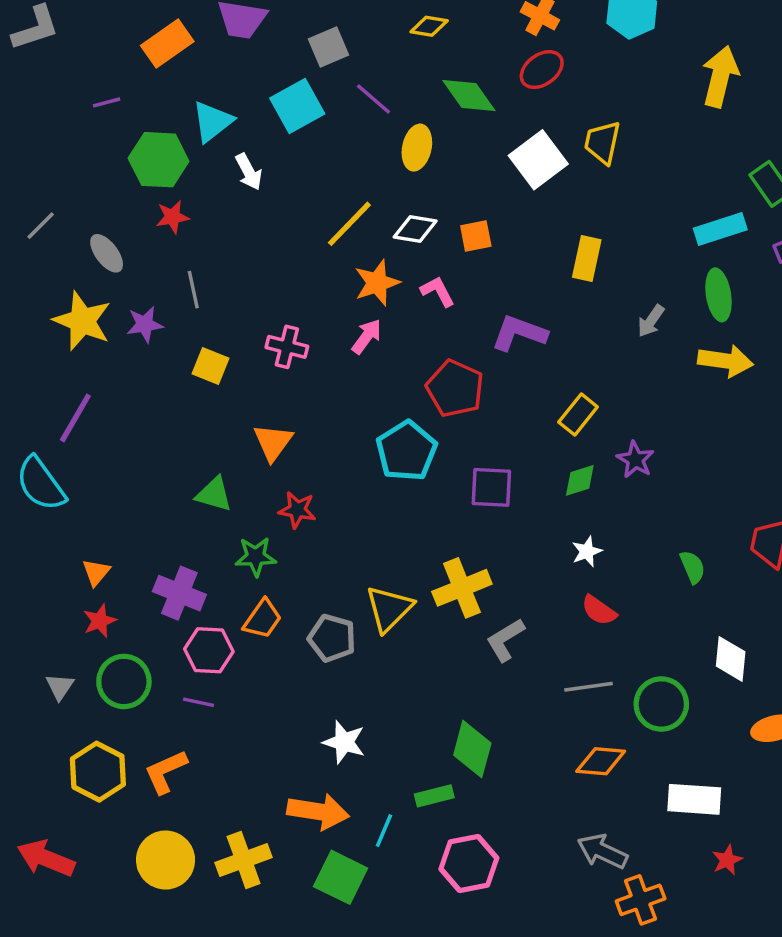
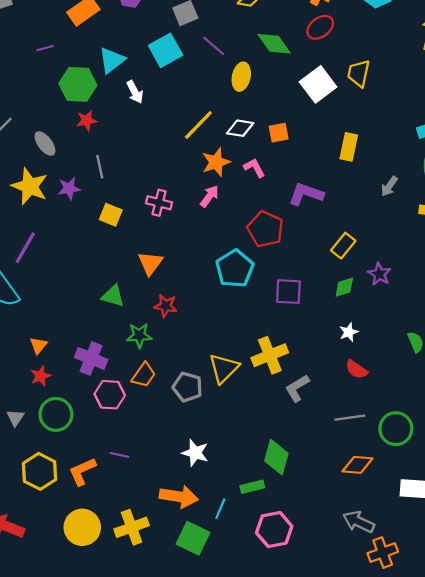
purple line: (198, 702) -> (120, 455), moved

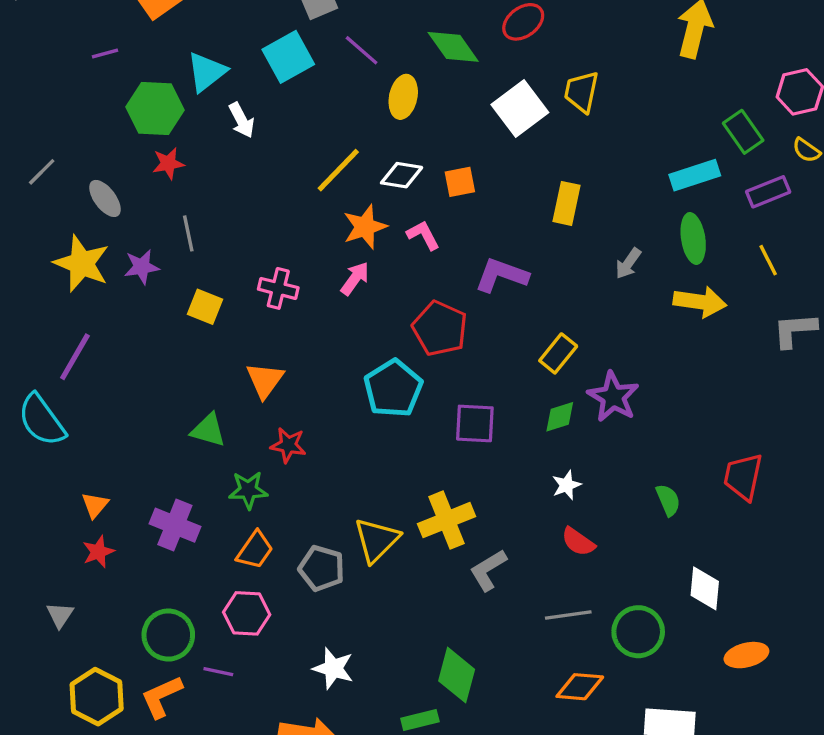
purple star: (379, 274) -> (613, 397), size x1.4
pink hexagon: (110, 395) -> (247, 613), moved
green circle: (56, 414) -> (168, 635), moved

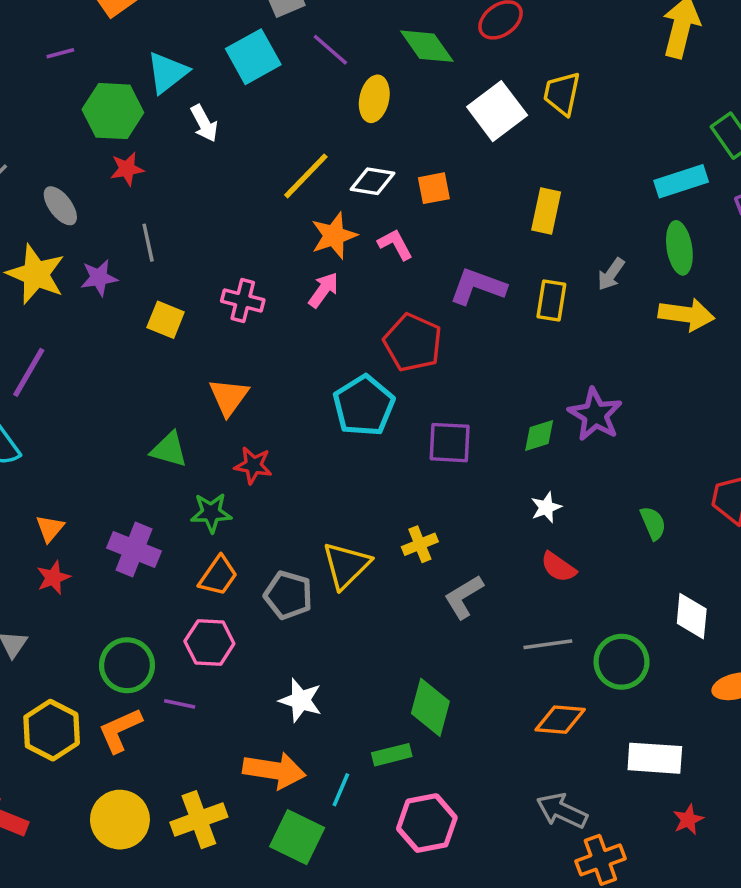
yellow rectangle: (558, 353) -> (551, 300), moved, turned -30
yellow cross: (447, 520) -> (420, 544), size x0.6

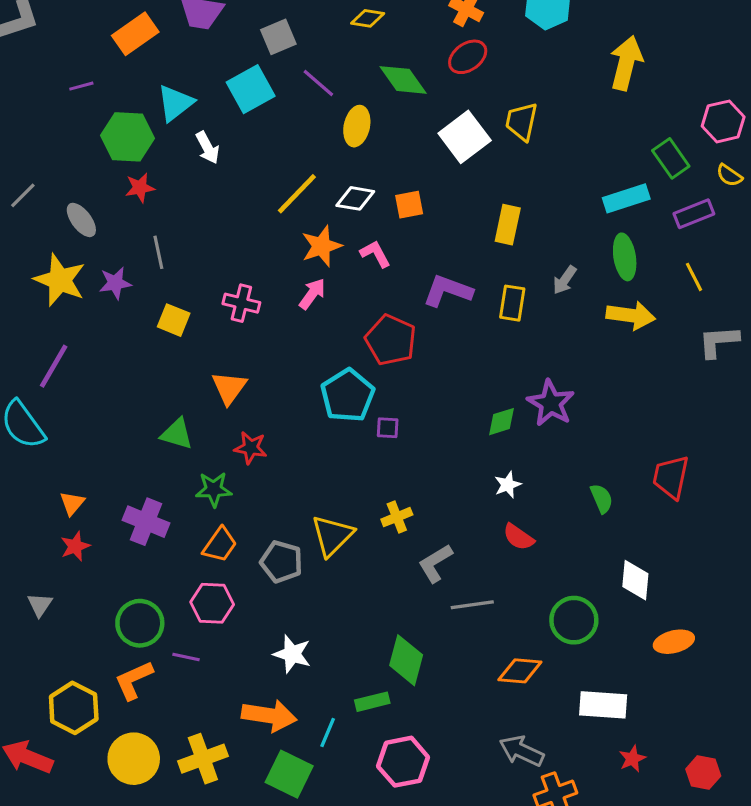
purple square: (450, 443) -> (388, 428), moved, size x0.6
gray line: (548, 644) -> (472, 605), moved
yellow hexagon: (52, 730) -> (74, 708), moved

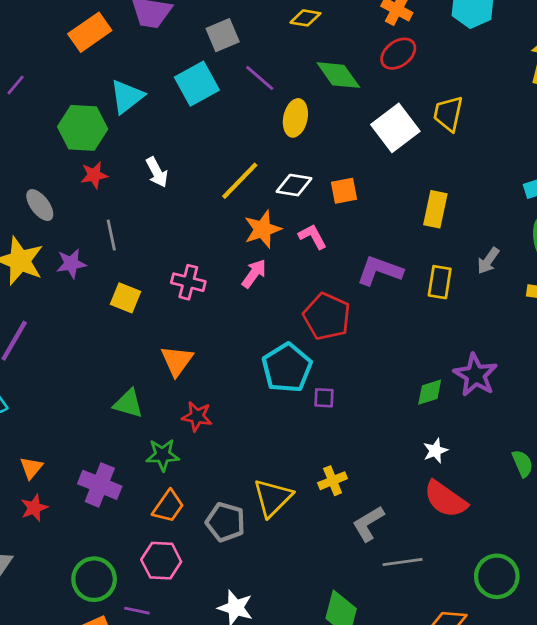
purple line: (81, 86) -> (16, 85), moved, turned -35
white arrow: (208, 148) -> (157, 172), moved
red semicircle: (518, 537) -> (445, 499), size x1.5

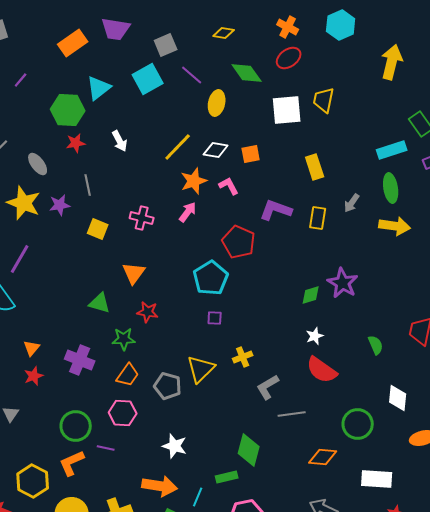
white square: (395, 128) -> (287, 110), turned 32
yellow rectangle: (435, 209) -> (315, 167), turned -30
purple square: (324, 398) -> (215, 318), moved

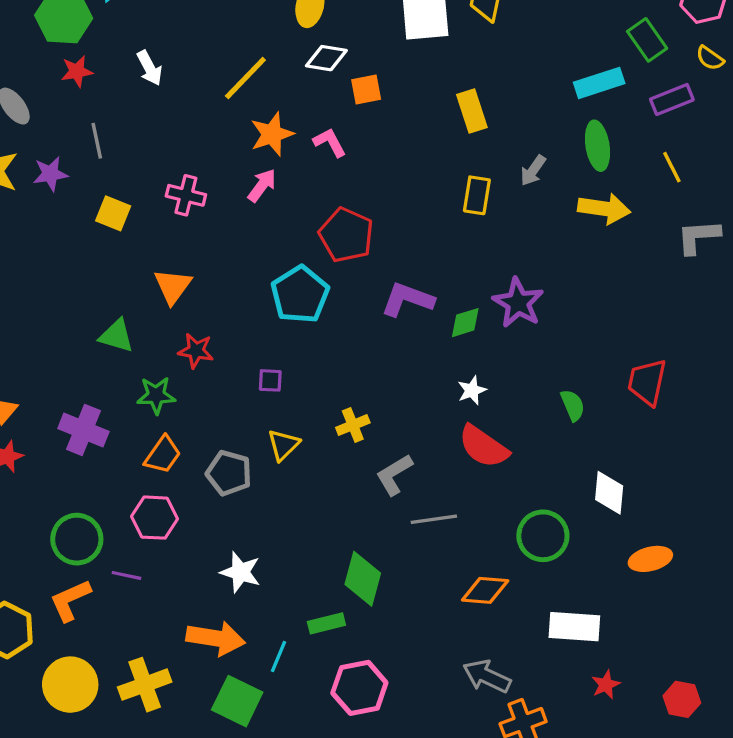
white diamond: (216, 150) -> (326, 58), moved
purple L-shape: (276, 210) -> (407, 299), moved
purple square: (215, 318) -> (270, 380), moved
yellow triangle: (201, 369) -> (283, 445), size x0.7

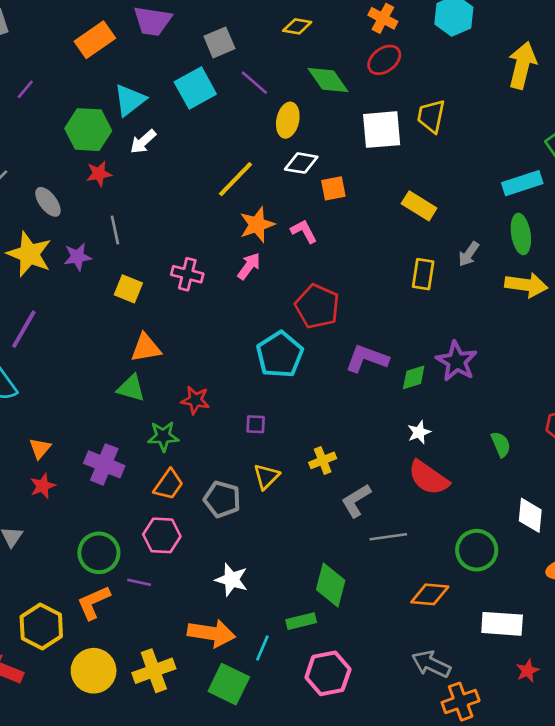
white arrow: (150, 68) -> (143, 142), moved, turned 76
yellow rectangle: (472, 111) -> (419, 206), turned -40
orange triangle: (173, 286) -> (146, 348), moved, turned 44

